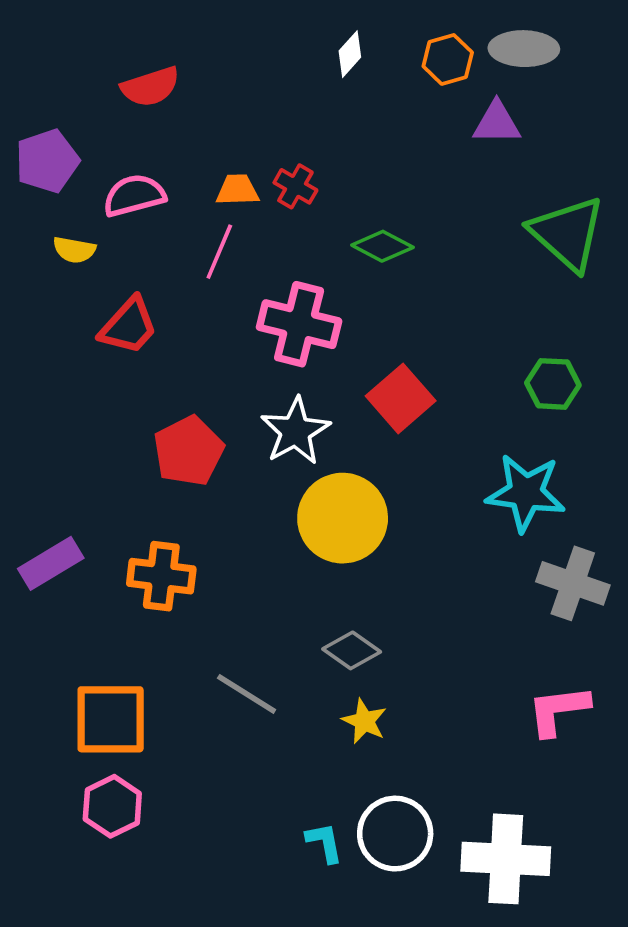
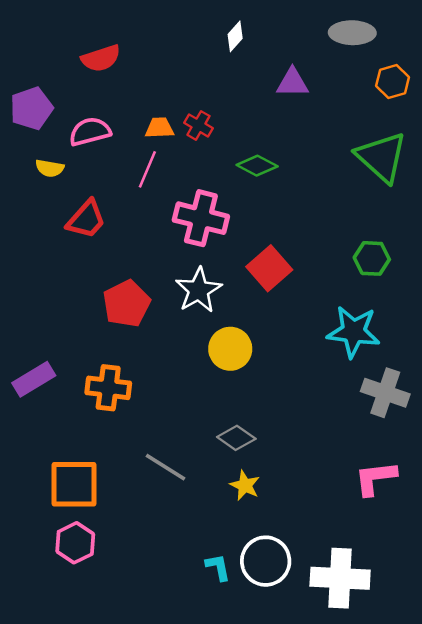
orange hexagon: (448, 59) -> (393, 82), moved
purple triangle: (497, 123) -> (292, 83), moved
yellow circle: (343, 518) -> (230, 349), size x0.7

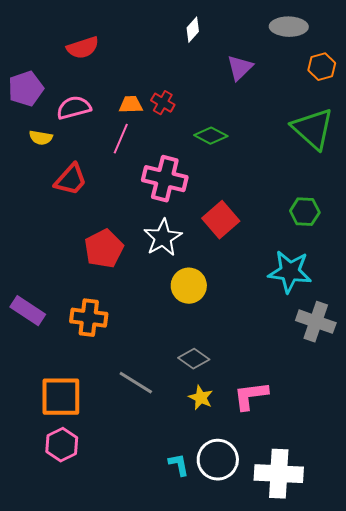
purple triangle: (292, 83) -> (240, 68), turned -44
purple rectangle: (34, 379) -> (28, 311), turned 64
pink L-shape: (375, 478) -> (251, 396), moved

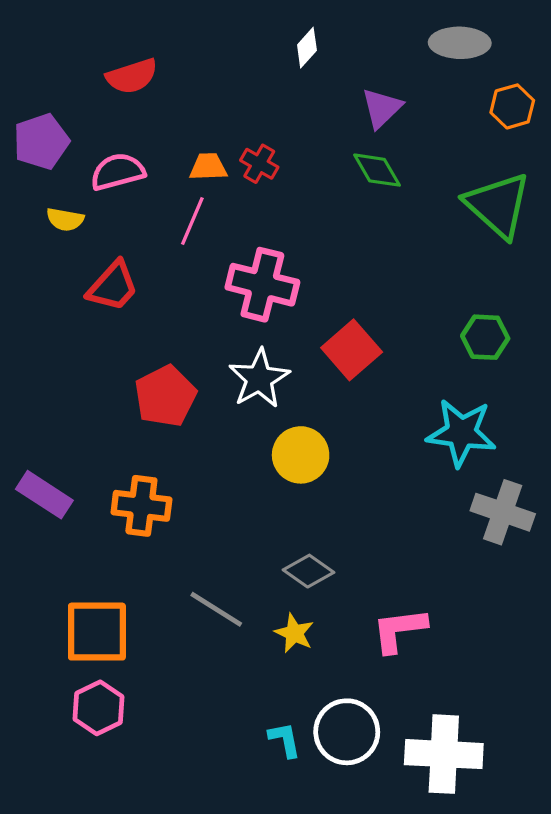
green diamond: (211, 136) -> (377, 170), moved, turned 32
yellow star: (201, 398) -> (294, 633), moved

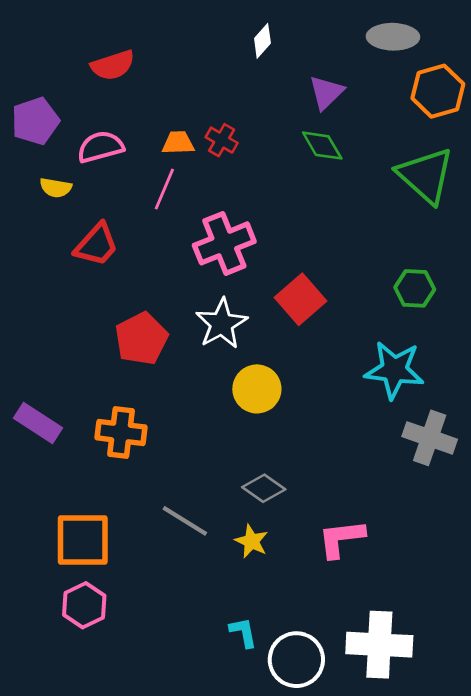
orange hexagon: (512, 106) -> (438, 91), size x1.4
pink cross: (262, 285) -> (224, 243), turned -36
white circle: (347, 732) -> (296, 660), moved

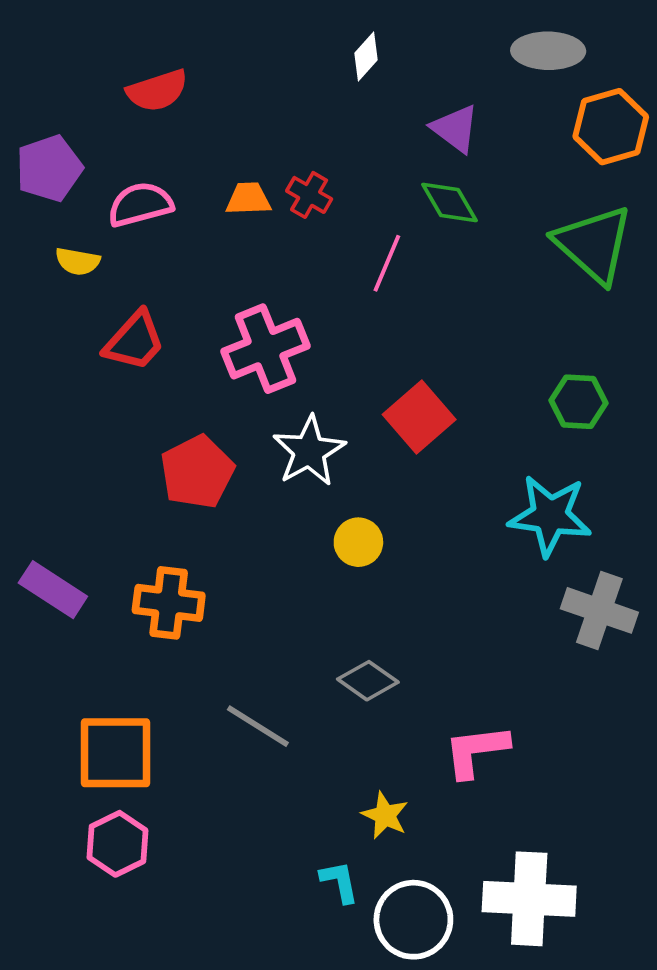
purple triangle: (326, 92) -> (455, 129), turned -39
pink line: (164, 189) -> (387, 263), moved
pink cross: (224, 243) -> (265, 349), moved
yellow circle: (257, 389) -> (358, 542), size x0.7
yellow star: (252, 541) -> (385, 815), moved

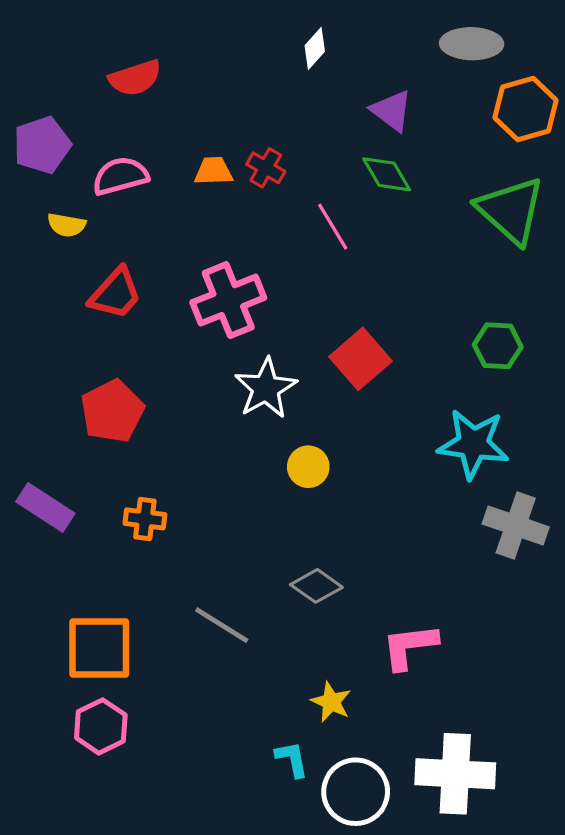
pink line: (387, 263) -> (333, 227), turned -54
red pentagon: (197, 472) -> (112, 411), moved
orange cross: (169, 603) -> (145, 519), size x0.7

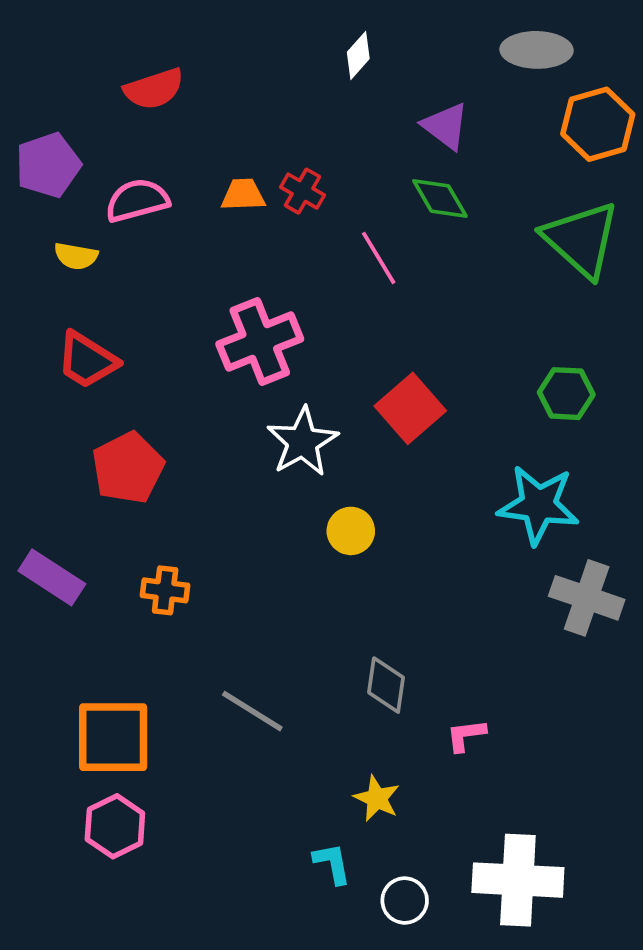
red trapezoid: (116, 294) -> (87, 360), moved, turned 80
gray diamond: (316, 586) -> (386, 685), moved, turned 63
pink L-shape: (410, 646) -> (466, 735), size x0.6
white circle: (356, 792) -> (405, 901), size x0.6

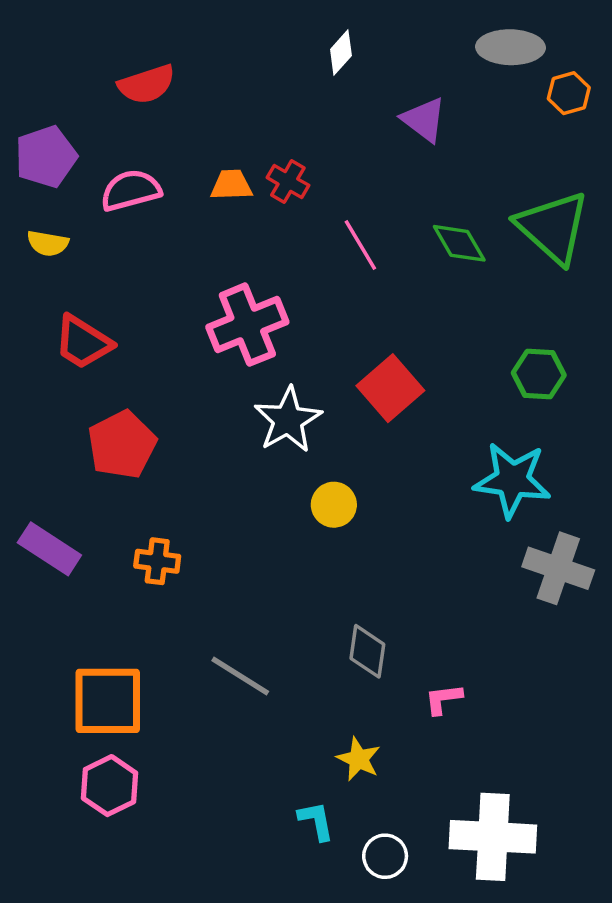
orange hexagon: (598, 124) -> (569, 93), moved, size x0.6
green diamond: (440, 199) -> (459, 243), moved
yellow semicircle: (76, 256) -> (48, 243), moved

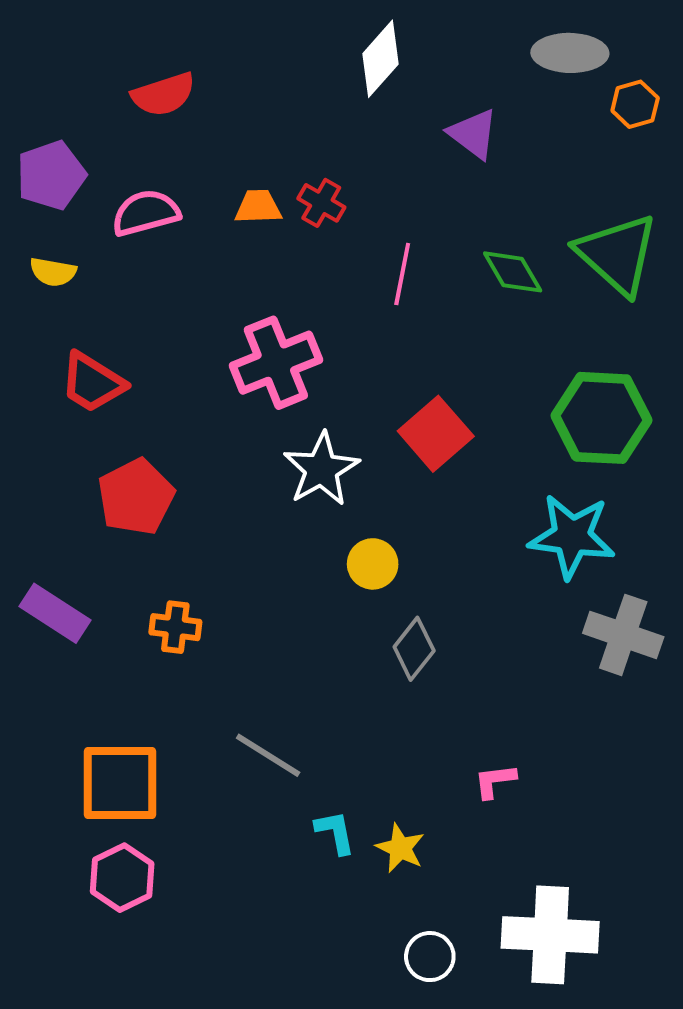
white diamond: (341, 53) -> (381, 59), size x1.5
pink line: (360, 245) -> (402, 274), turned 42
green hexagon: (539, 374) -> (601, 418), size x1.6
gray diamond: (367, 651) -> (414, 649), moved, turned 30
cyan L-shape: (316, 821) -> (335, 832), moved

